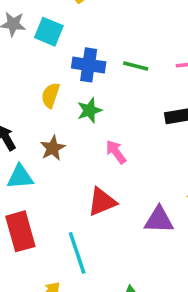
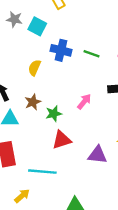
green star: (89, 110) -> (54, 114), moved
pink arrow: (116, 152) -> (84, 102), moved, turned 70
cyan line: (77, 253) -> (42, 172), turned -72

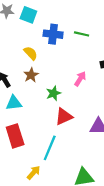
yellow semicircle: (34, 68) -> (31, 53), turned 120
brown star: (33, 102) -> (31, 75), moved
cyan line: (42, 172) -> (50, 148), turned -65

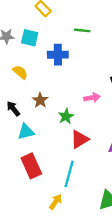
green line: (82, 34) -> (82, 30), moved
yellow semicircle: (31, 53) -> (20, 72), moved
pink arrow: (80, 79) -> (92, 98), turned 56

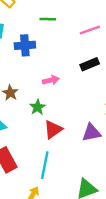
pink arrow: (92, 98) -> (51, 80), moved

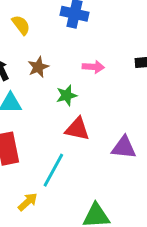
red triangle: (53, 129) -> (77, 129), turned 30

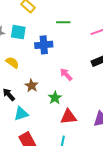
pink arrow: (93, 67) -> (66, 75), turned -120

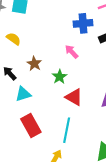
blue cross: (44, 45) -> (83, 23), moved
red triangle: (68, 117) -> (74, 97), turned 36

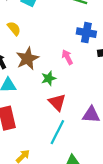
brown star: (34, 64) -> (27, 58), size x1.5
cyan line: (67, 130) -> (57, 132), moved

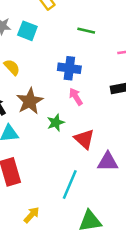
blue cross: (86, 33) -> (69, 68), moved
red triangle: (57, 102) -> (84, 139), moved

